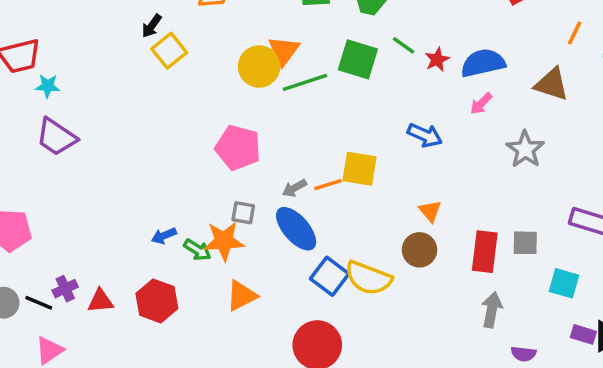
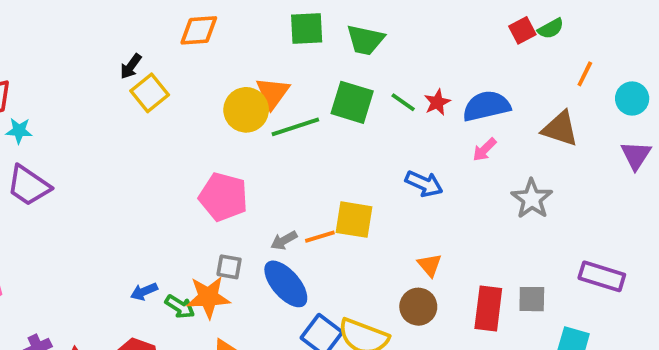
green line: (404, 45) -> (403, 102), moved

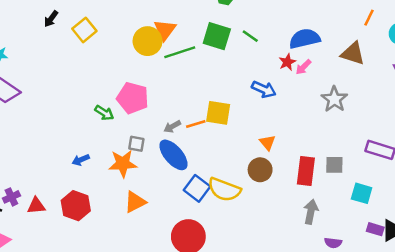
black arrow: (131, 66) -> (51, 19), moved
red star: (437, 102) -> (287, 62), moved
green arrow: (180, 307) -> (104, 113), moved

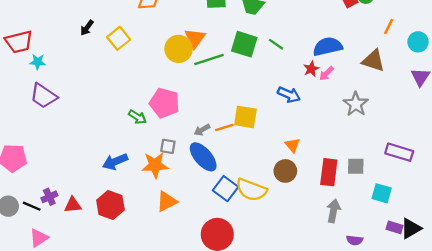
blue arrow: (81, 160) -> (115, 162), size x1.5

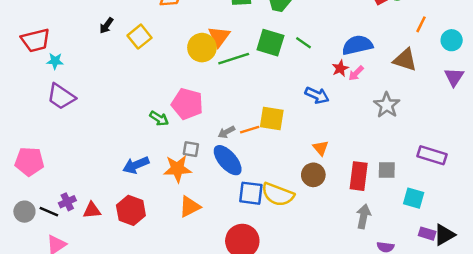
blue square: (225, 189) -> (251, 193), turned -30

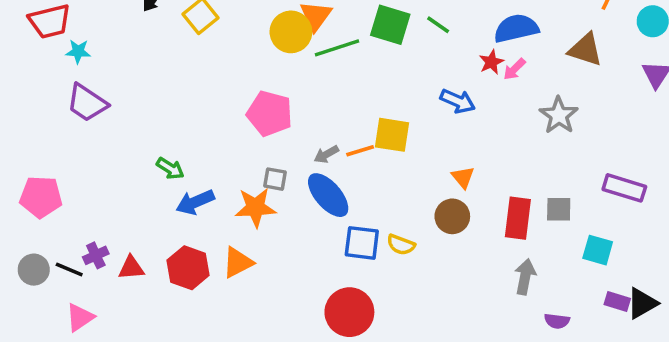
green arrow: (159, 119) -> (170, 168), moved
yellow semicircle: (278, 194) -> (401, 245), size x0.6
orange triangle: (190, 207) -> (238, 262), moved

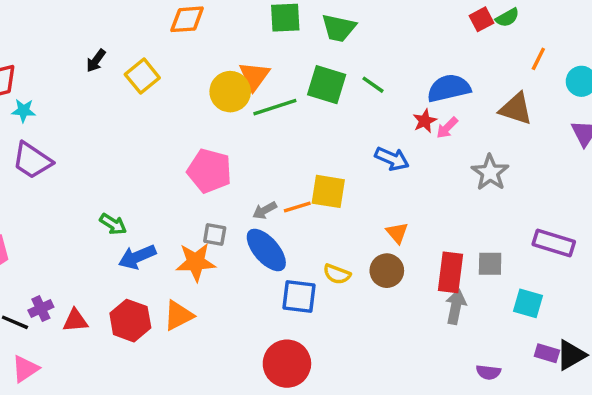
yellow semicircle: (401, 245) -> (337, 274), moved
gray arrow: (525, 277) -> (456, 307), moved

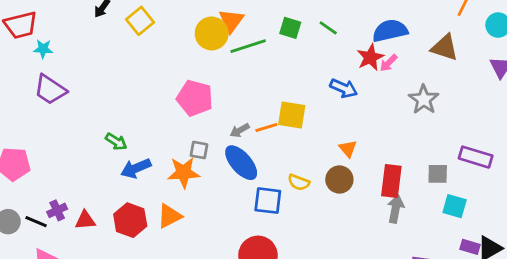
green square: (327, 85) -> (290, 28), size x0.7
red star: (425, 121) -> (370, 57), size x1.4
gray square: (490, 264) -> (438, 174), moved

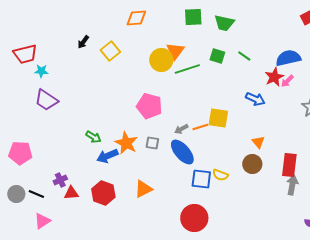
orange star: (184, 172) -> (126, 143), moved, turned 30
yellow semicircle: (299, 182) -> (220, 175), moved
purple cross: (57, 210) -> (60, 180), moved
orange triangle: (170, 216) -> (143, 189), moved

